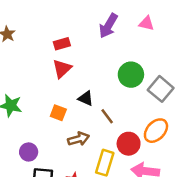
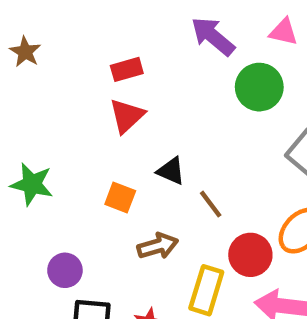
purple arrow: (108, 26) -> (213, 36), turned 100
green circle: (131, 75) -> (259, 87), moved

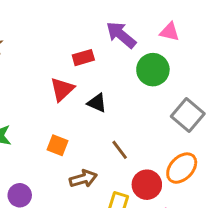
red rectangle: (127, 69) -> (83, 58), moved
black triangle: (171, 171) -> (97, 103), moved

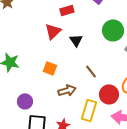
green circle: (153, 70) -> (113, 30), moved
black triangle: (97, 103) -> (76, 40), turned 32

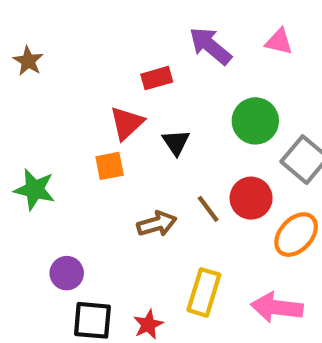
orange square: (50, 68) -> (110, 166), moved, turned -32
brown arrow: (67, 90) -> (157, 224), moved
red circle: (109, 94) -> (251, 198), moved

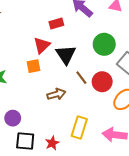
black triangle: (176, 142) -> (66, 55), size x1.5
brown line: (208, 209) -> (81, 78), moved

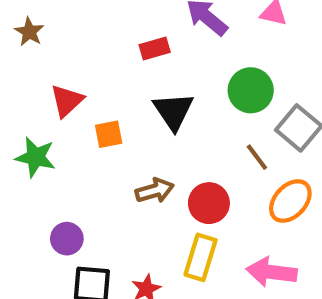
red triangle: (42, 45) -> (67, 101), moved
brown line: (81, 78) -> (257, 157), moved
red circle: (102, 82) -> (209, 203), moved

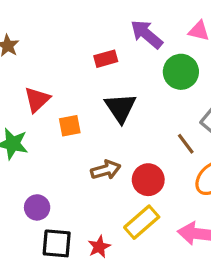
green circle: (251, 90) -> (181, 72), moved
yellow rectangle: (201, 257) -> (142, 222), turned 32

